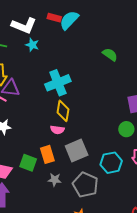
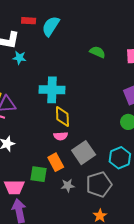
red rectangle: (54, 18) -> (29, 21), moved
cyan cross: (58, 83) -> (52, 90), turned 35
gray pentagon: (85, 185) -> (99, 184), turned -30

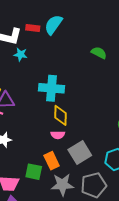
red rectangle: (29, 21) -> (33, 28), moved
gray star: (68, 186) -> (62, 185), size x1.6

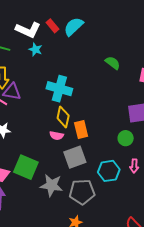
red rectangle: (33, 28) -> (52, 26), turned 32
orange rectangle: (52, 161) -> (81, 129), moved
green square: (34, 172) -> (26, 167), size x1.4

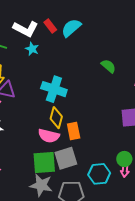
pink semicircle: (57, 136) -> (49, 136), size x1.5
green circle: (126, 138) -> (124, 159), moved
green square: (26, 167) -> (44, 162), moved, turned -30

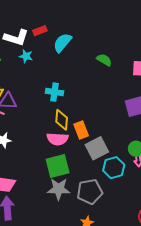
red rectangle: (50, 26) -> (40, 31), turned -64
cyan semicircle: (71, 28) -> (62, 43), moved
cyan cross: (54, 89) -> (54, 92), size x0.7
gray square: (66, 158) -> (97, 148), moved

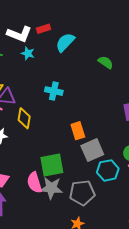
yellow diamond: (62, 120) -> (24, 118), moved
pink semicircle: (57, 139) -> (34, 183), moved, turned 65

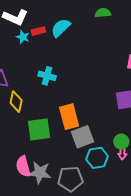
red rectangle: (43, 29) -> (38, 31), moved
green semicircle: (106, 62) -> (103, 13), moved, turned -42
orange rectangle: (78, 131) -> (69, 117), size x1.4
green square: (52, 165) -> (39, 129), moved

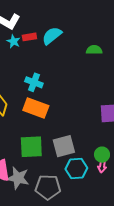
green semicircle: (103, 13) -> (94, 50), moved
orange rectangle: (69, 117) -> (36, 108), moved, turned -60
green square: (39, 129) -> (31, 147), moved

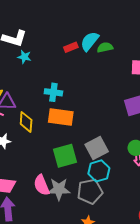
cyan semicircle: (52, 36) -> (90, 41), moved
red rectangle: (29, 37) -> (71, 47), moved
cyan hexagon: (76, 169) -> (99, 171), moved

